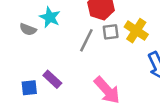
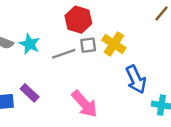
cyan star: (50, 17) -> (30, 44), moved
gray line: (86, 40) -> (64, 54), turned 45

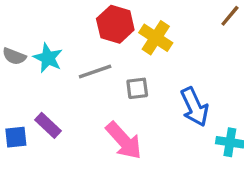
yellow cross: (114, 44) -> (156, 38), moved
gray square: (88, 45) -> (137, 88), moved

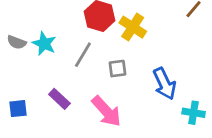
gray line: (95, 71) -> (83, 55), turned -40
purple rectangle: (48, 125) -> (59, 99), moved

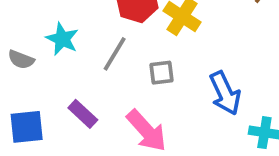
gray semicircle: (17, 42) -> (21, 60), moved
blue square: (18, 109) -> (27, 127), size x1.4

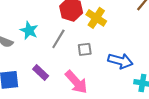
blue arrow: (225, 93) -> (120, 61), turned -50

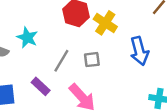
gray line: (58, 39) -> (61, 61), moved
blue arrow: (120, 61) -> (139, 51), moved, turned 60

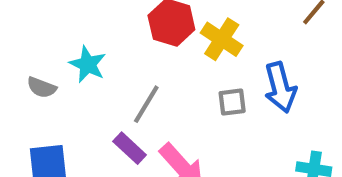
gray square: (92, 60) -> (232, 102), moved
purple rectangle: (41, 86) -> (130, 148), moved

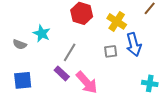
yellow cross: (222, 39) -> (117, 21), moved

